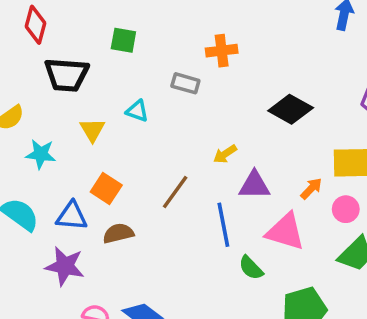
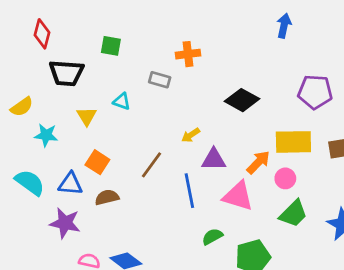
orange arrow: (311, 189) -> (258, 162), size x1.4
green semicircle: (251, 268) -> (212, 237), moved, turned 105

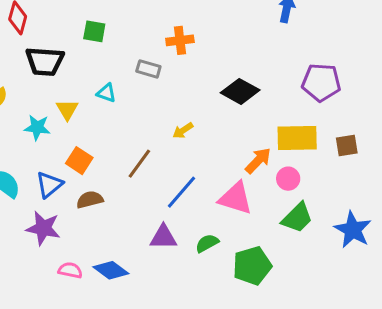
cyan star: (46, 135) -> (37, 128), moved
purple triangle: (214, 160) -> (163, 237), moved
blue triangle: (70, 184) -> (49, 185), turned -45
blue line: (189, 191) -> (181, 192), turned 52

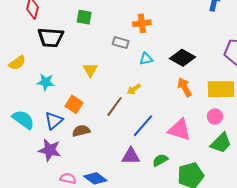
cyan triangle: (106, 93) -> (146, 59), moved, turned -32
yellow triangle: (67, 109) -> (90, 70), moved
yellow arrow: (183, 131) -> (134, 89), moved
orange arrow: (258, 161) -> (185, 87), moved, turned -72

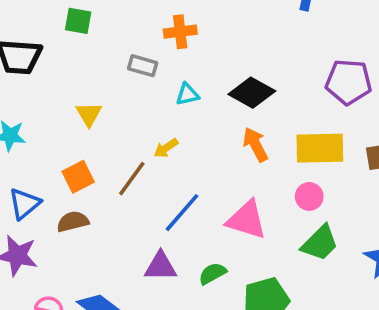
orange square: (74, 104) -> (78, 177), moved, turned 30

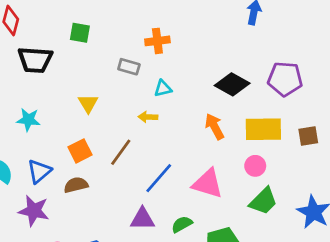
black diamond: (252, 93) -> (232, 84), moved
yellow arrow: (166, 148) -> (148, 117), moved, turned 36

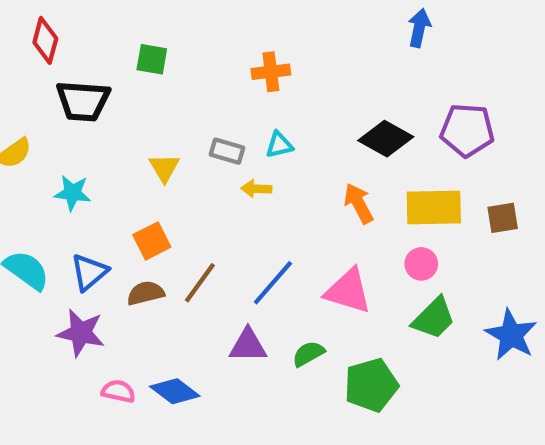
gray rectangle: (129, 67) -> (227, 151), moved
brown line: (121, 152) -> (200, 283), moved

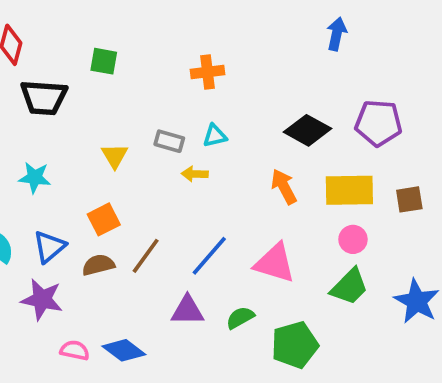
pink circle: (421, 264) -> (353, 239), moved

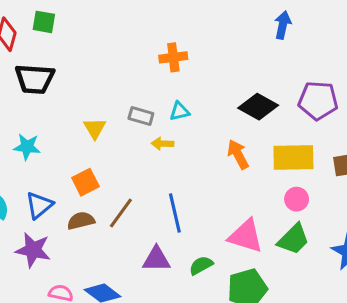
green square: (104, 61) -> (44, 22), moved
blue line: (209, 256) -> (175, 213), turned -54
pink triangle: (275, 263) -> (246, 236), moved

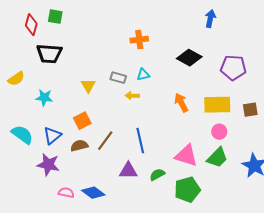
black diamond: (258, 107) -> (189, 58), moved

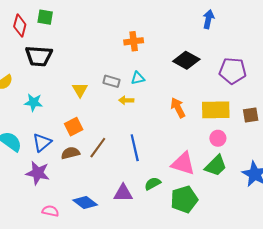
purple triangle: (128, 171) -> (123, 193), moved
pink semicircle: (66, 193) -> (50, 211), moved

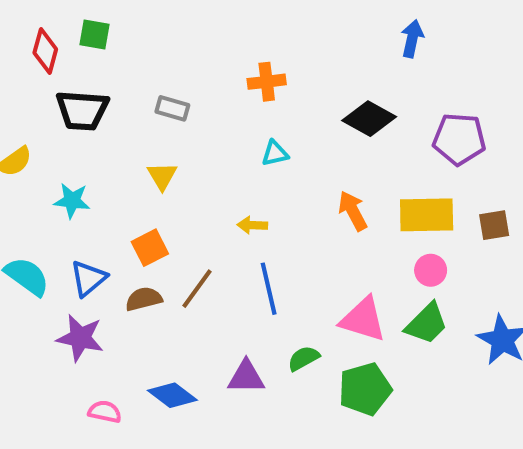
gray rectangle: (111, 81) -> (172, 108), moved
yellow arrow: (126, 100) -> (252, 225), moved

